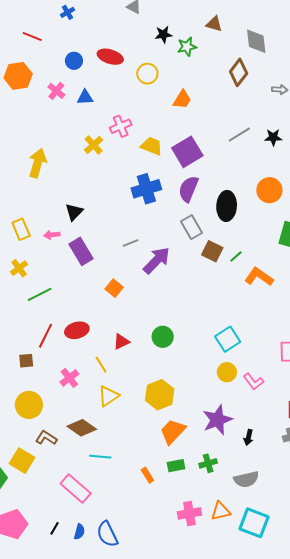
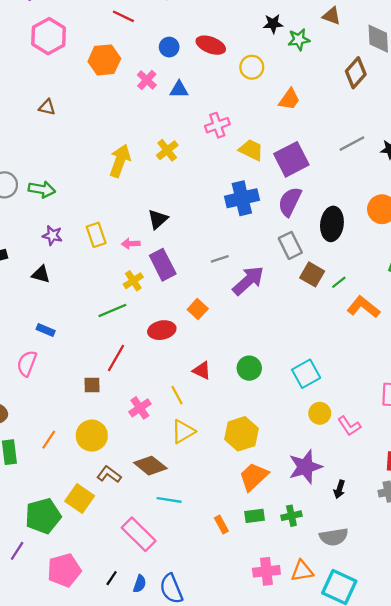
yellow cross: (94, 145) -> (167, 150), moved
yellow cross: (19, 268) -> (133, 281), moved
red ellipse: (77, 330) -> (162, 330), moved
cyan square: (228, 339) -> (306, 374), moved
red triangle: (121, 342) -> (202, 371), turned 48

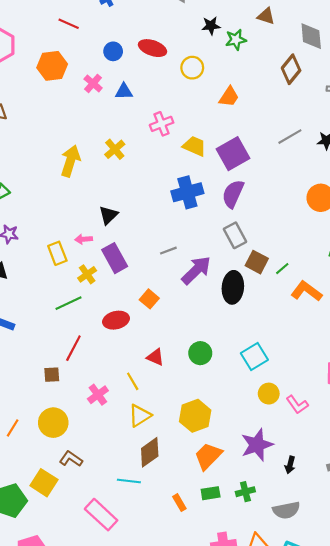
black ellipse: (332, 224) -> (233, 287), moved
yellow rectangle: (96, 235) -> (57, 253), moved
brown diamond: (150, 466) -> (150, 452), moved, turned -72

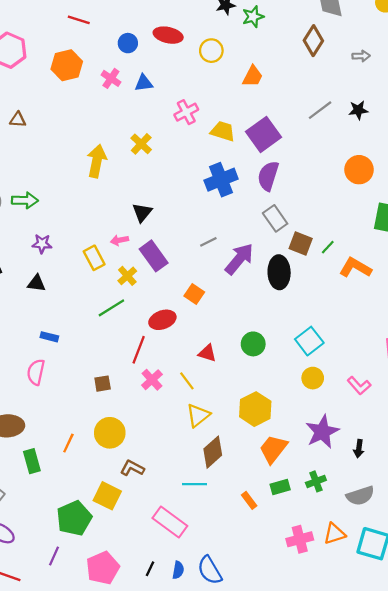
red line: (73, 348) -> (139, 350), moved
yellow circle: (269, 394) -> (313, 378), moved
pink cross: (98, 395) -> (152, 380), moved

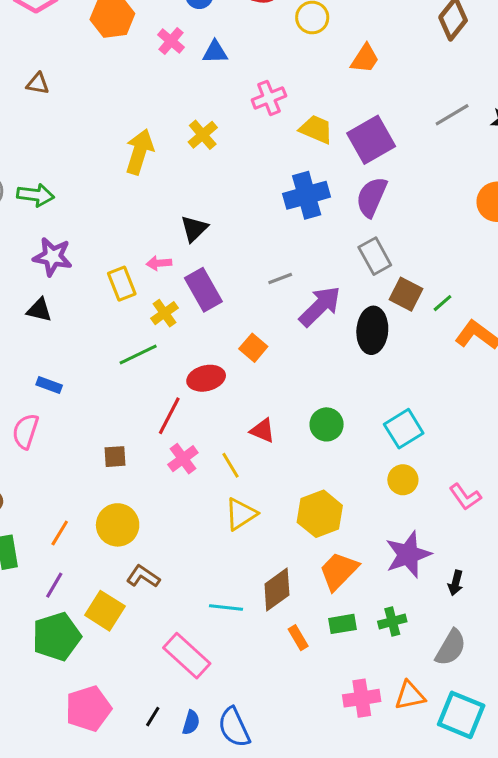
purple star: (42, 244) -> (53, 257), size x1.4
brown diamond: (213, 452) -> (277, 590), moved
gray semicircle: (360, 496) -> (451, 648), turned -48
purple line: (54, 556) -> (54, 585), moved

